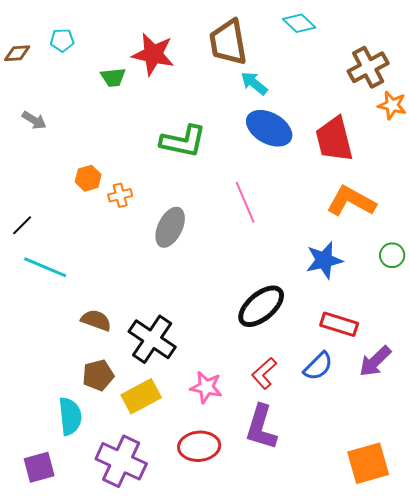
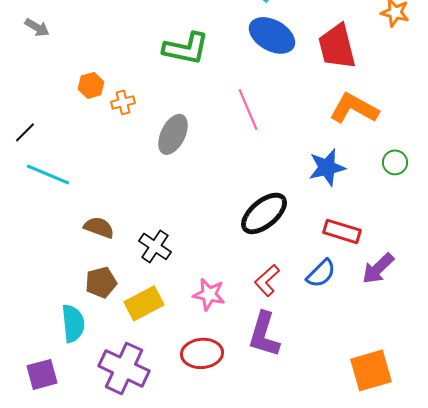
black cross: (152, 339) -> (155, 246), size x0.7

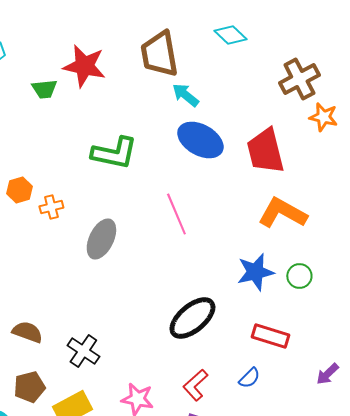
green circle: (395, 162) -> (299, 276), moved
purple arrow: (378, 268) -> (327, 374), moved, size x0.7
blue semicircle: (321, 273) -> (249, 378), size x0.7

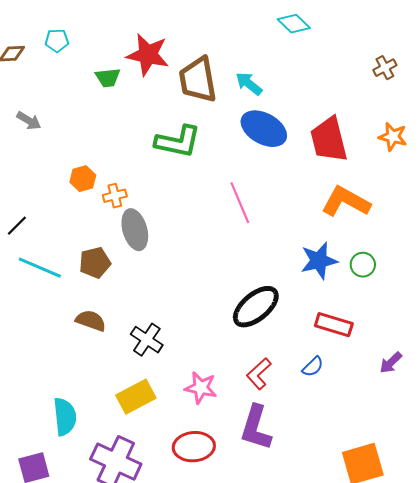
brown trapezoid: (159, 54) -> (198, 80), moved
brown cross: (299, 79) -> (385, 68), moved, size x0.6
orange star: (323, 117) -> (393, 137), moved
gray ellipse: (101, 239) -> (135, 230), moved, turned -42
brown pentagon: (29, 387) -> (95, 263), moved

